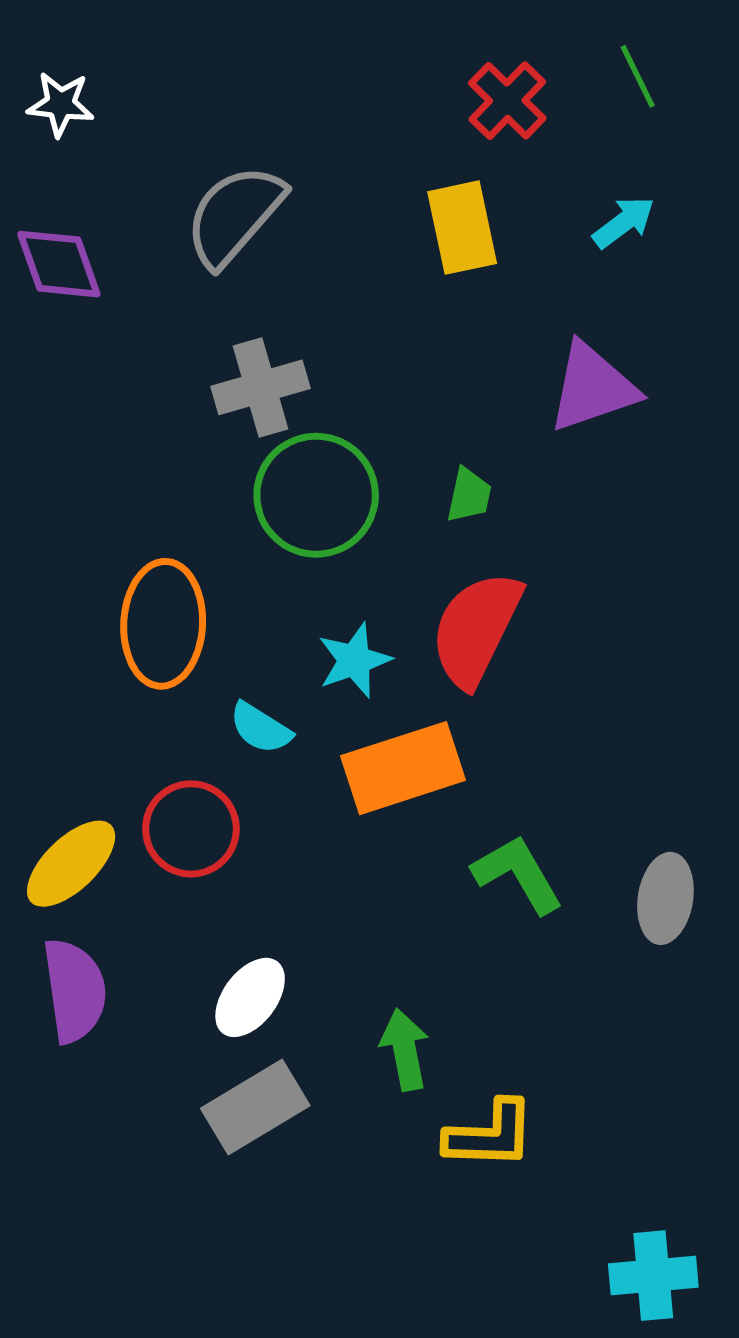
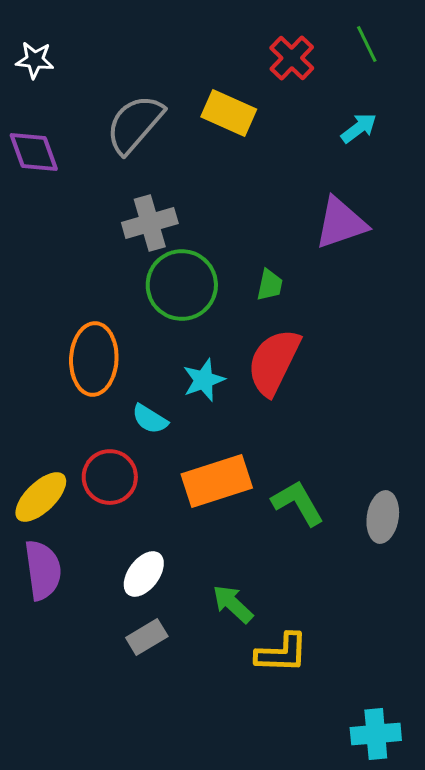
yellow rectangle: (462, 228) -> (229, 113), moved, turned -54
orange rectangle: (403, 768) -> (217, 481), moved
green arrow: (405, 1050) -> (233, 604), turned -36
gray rectangle: (255, 1107) -> (147, 637), size x0.7

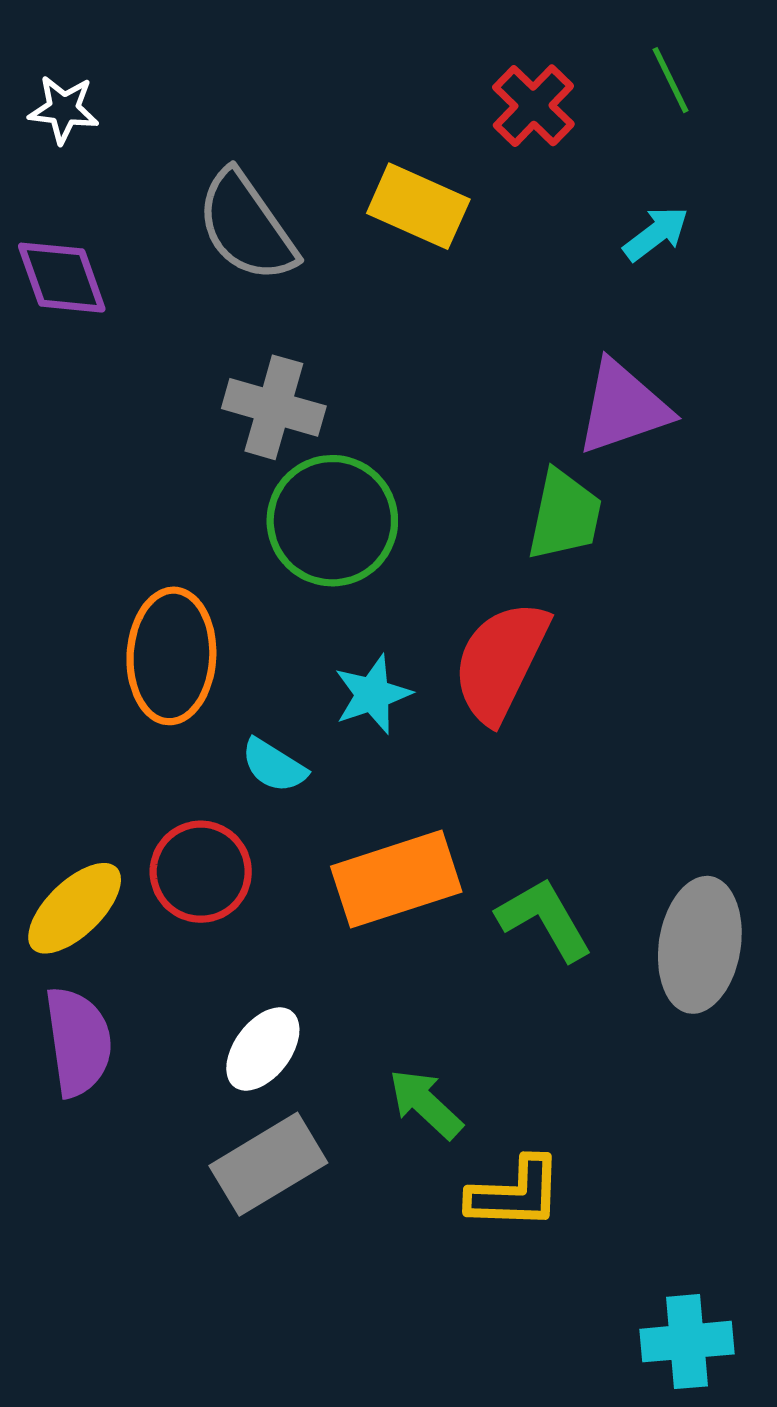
gray semicircle: (135, 124) -> (246, 226), turned -76
gray cross: (150, 223) -> (274, 407), turned 32
green trapezoid: (270, 285) -> (565, 515), moved, size x1.6
gray ellipse: (383, 517) -> (700, 945), size x1.4
gray rectangle: (147, 637) -> (268, 1164), size x1.5

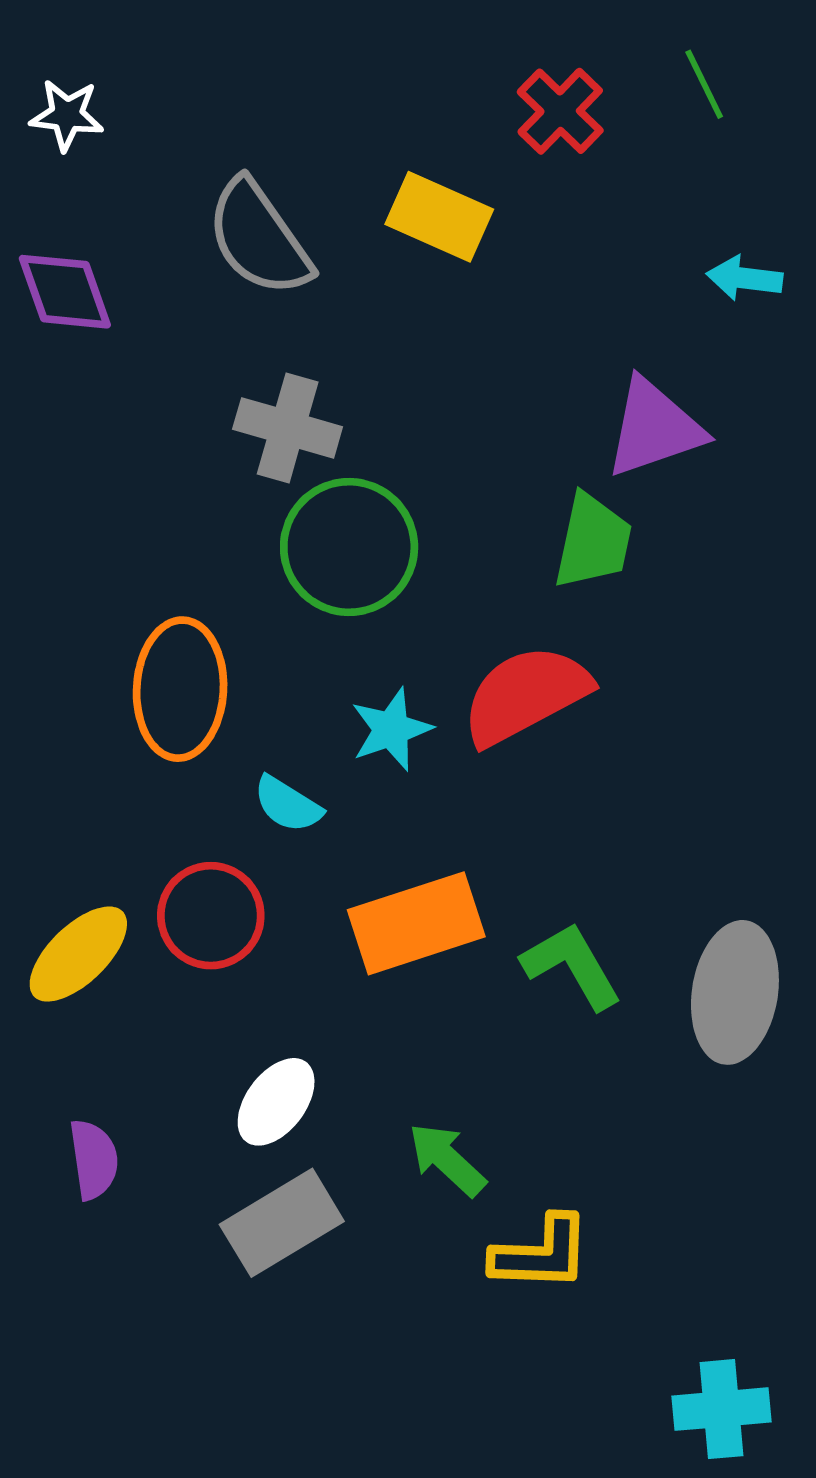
cyan arrow: (656, 234) -> (745, 278), moved, turned -136
red semicircle: (501, 661) -> (526, 695), turned 36
purple semicircle: (78, 1042) -> (94, 1159), moved, size x0.7

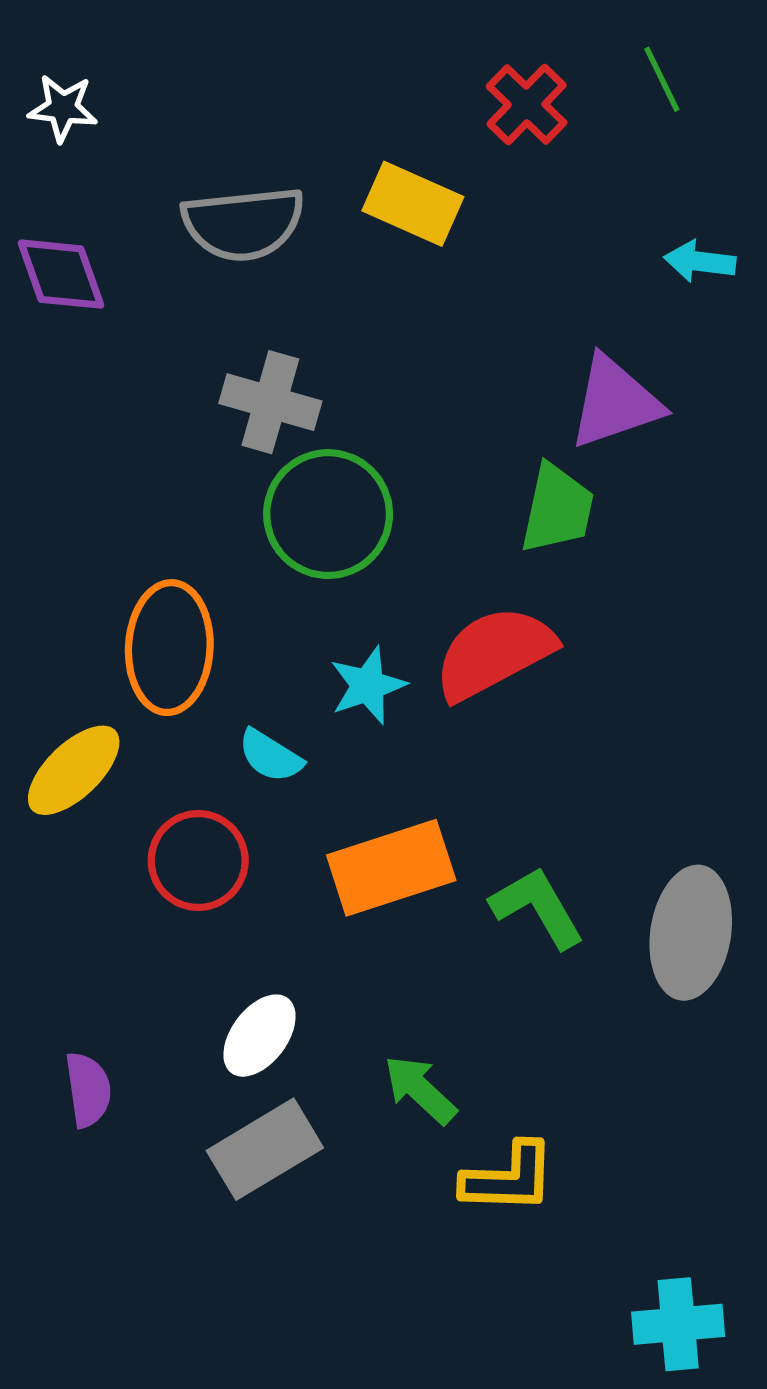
gray semicircle: (259, 238) -> (243, 224), turned -61
yellow ellipse: (78, 954) -> (74, 770), moved

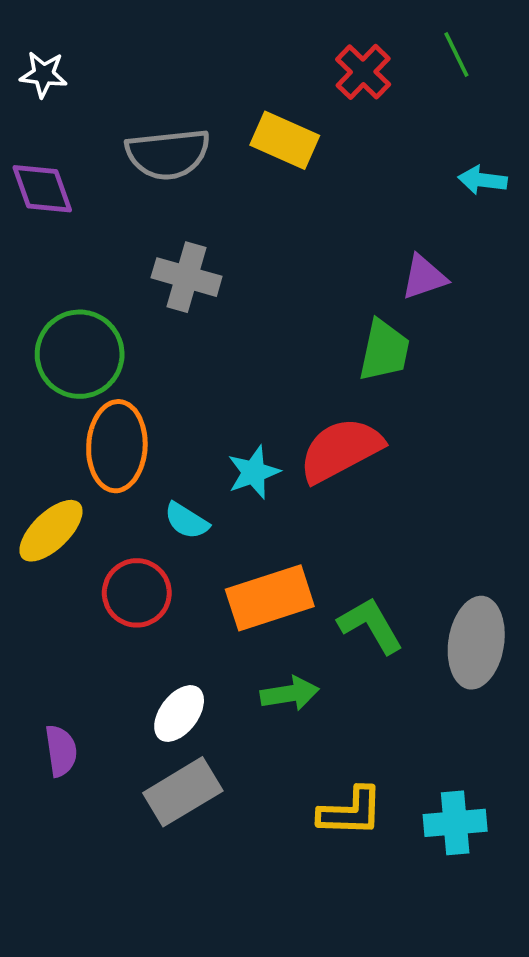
purple triangle: (615, 402) -> (424, 277), size x0.7
green circle: (328, 514) -> (80, 354), moved
green arrow: (420, 1090) -> (290, 694), moved, turned 128
cyan cross: (678, 1324) -> (455, 823), moved

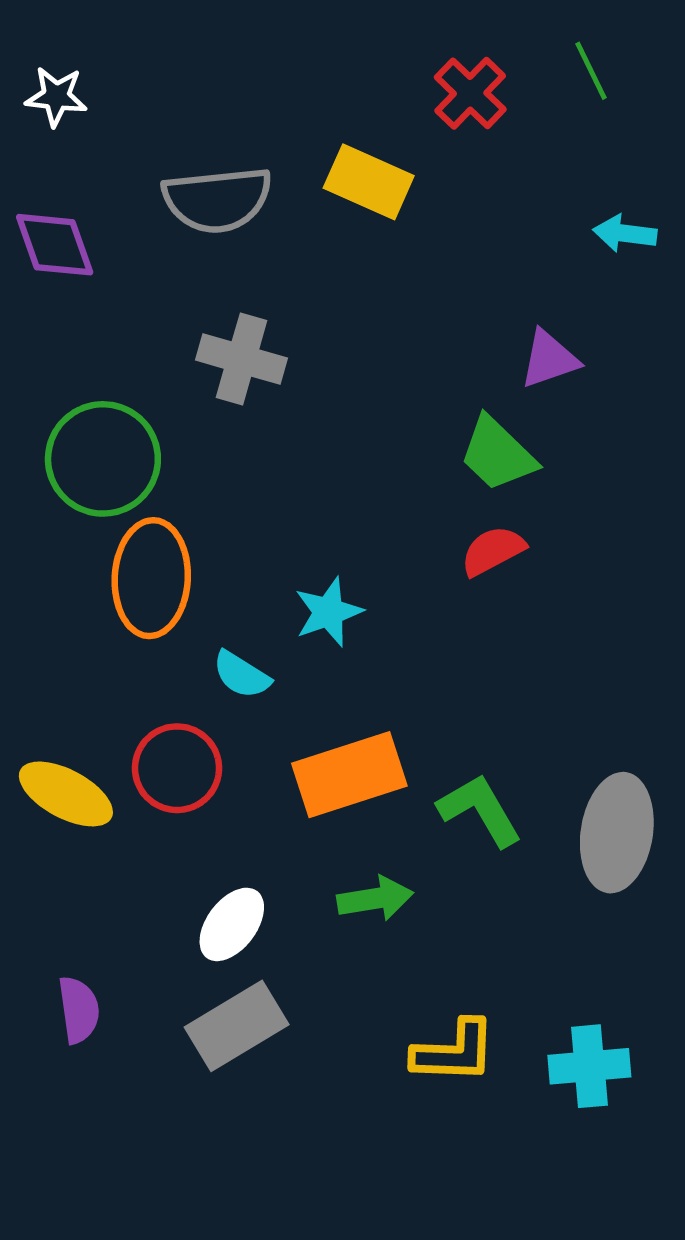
green trapezoid: (384, 350) -> (498, 454), turned 122
red semicircle: (341, 450) -> (493, 551), moved, size x0.6
yellow ellipse: (51, 531) -> (66, 794), moved, turned 72
purple semicircle: (61, 751) -> (79, 1010), moved

